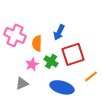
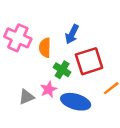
pink star: (32, 64) -> (49, 89), moved

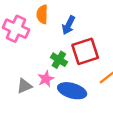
orange semicircle: (45, 48) -> (42, 14), moved

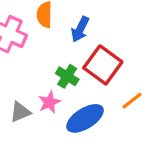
red square: (85, 51) -> (103, 65), turned -36
blue ellipse: (72, 91) -> (85, 118), turned -48

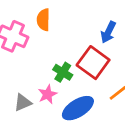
blue arrow: (80, 29) -> (108, 32), moved

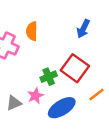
blue arrow: (108, 32) -> (83, 29), moved
green cross: (63, 72) -> (49, 77), turned 35

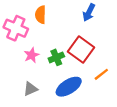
pink star: (35, 96) -> (32, 55), moved
gray triangle: (14, 103) -> (30, 89), moved

